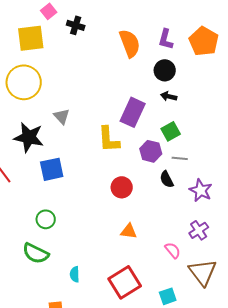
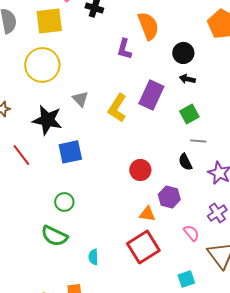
purple L-shape: (166, 39) -> (124, 49), moved
yellow L-shape: (109, 139) -> (117, 108), moved, turned 36
purple hexagon: (151, 151) -> (169, 197), moved
red square: (125, 282) -> (143, 247), moved

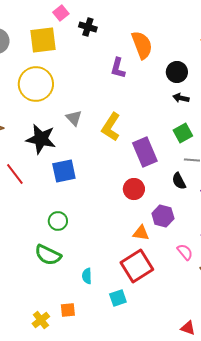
purple rectangle: (151, 95) -> (145, 152), moved, turned -48
cyan square: (186, 279) -> (118, 298), moved

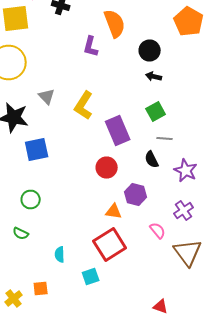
green semicircle: (48, 255) -> (21, 234), size x0.6

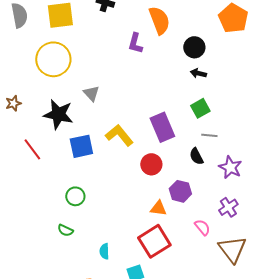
yellow L-shape: (84, 106) -> (119, 135), moved, turned 108

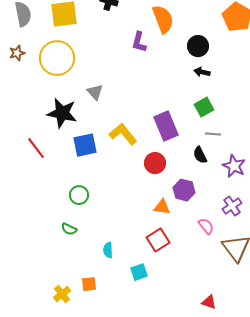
brown star: (13, 103) -> (17, 53), moved
red square: (154, 241) -> (158, 240), size x0.7

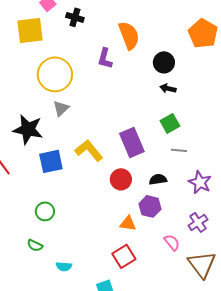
yellow circle: (57, 58) -> (55, 74), moved
gray triangle: (95, 92) -> (61, 108), turned 30
black semicircle: (200, 155) -> (158, 179), moved, turned 108
cyan semicircle: (108, 250) -> (64, 266), moved, turned -84

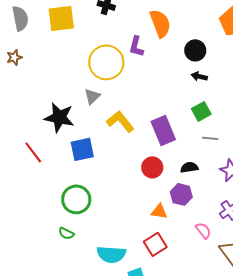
yellow circle: (55, 74) -> (106, 62), moved
yellow L-shape: (89, 150) -> (120, 121), moved
green circle: (45, 211) -> (76, 199), size x1.5
cyan semicircle: (64, 266) -> (111, 254), moved, size x1.8

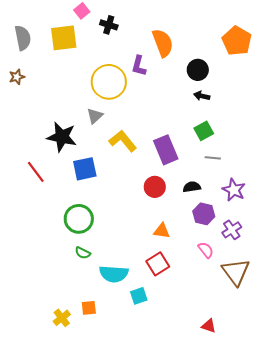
purple hexagon: (181, 194) -> (204, 214), moved
green semicircle: (66, 233) -> (83, 253), moved

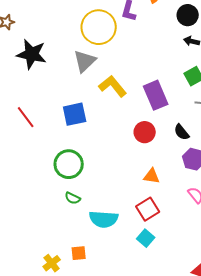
gray triangle: (95, 116) -> (85, 61), size x1.4
black star: (62, 137) -> (32, 54), moved
black semicircle: (192, 187) -> (182, 132), turned -120
cyan square: (139, 296) -> (146, 238), moved, turned -30

